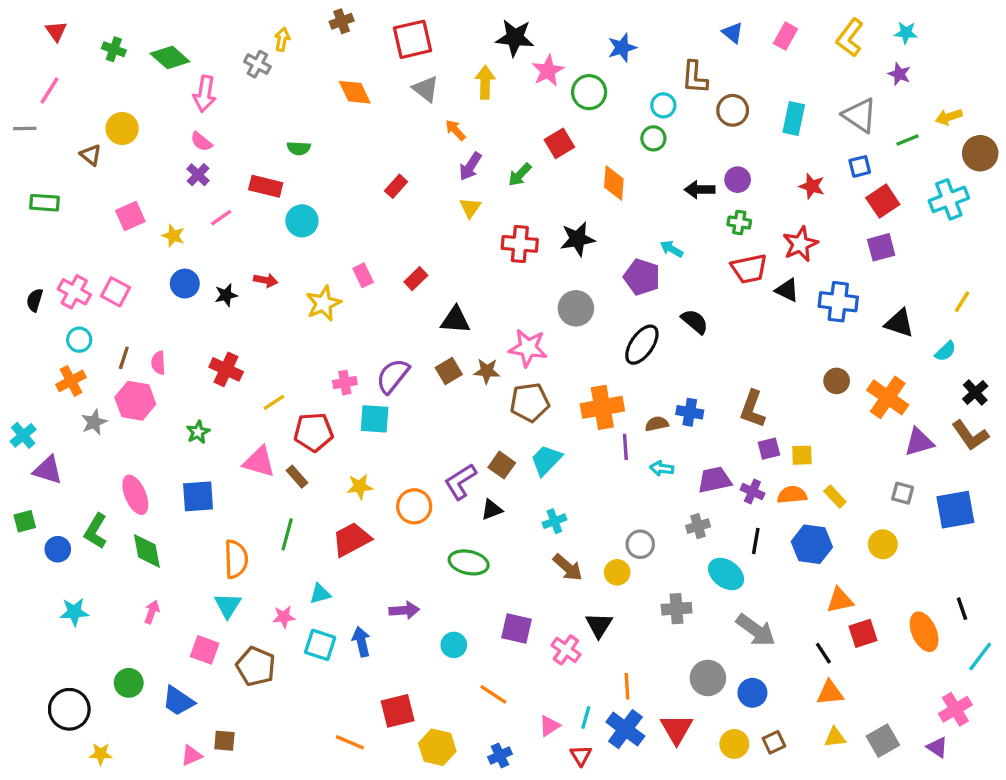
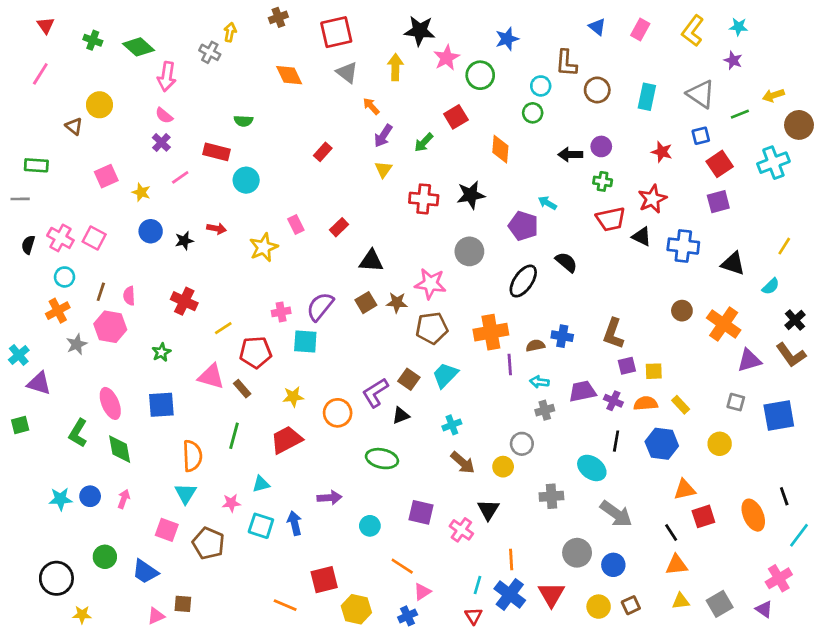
gray line: (25, 128) -> (20, 199), moved
gray cross: (698, 526) -> (545, 410), moved
blue circle: (58, 549) -> (90, 496), moved
pink triangle: (549, 726) -> (422, 592), moved

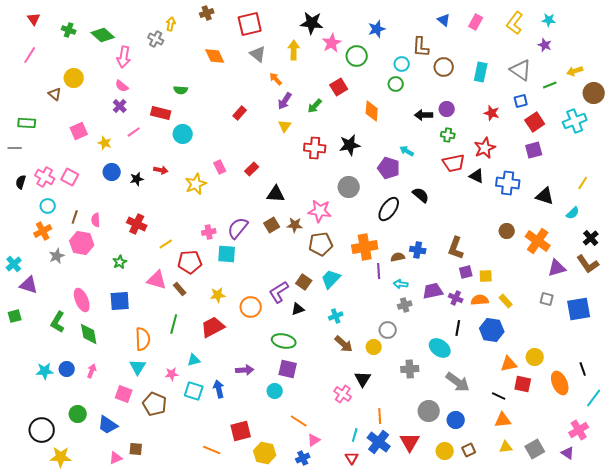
yellow circle: (720, 444) -> (535, 357), moved
purple square: (421, 512) -> (288, 369), moved
red square: (703, 516) -> (523, 384), turned 30
black line: (671, 533) -> (499, 396), turned -32
yellow star: (82, 615) -> (61, 457), size x1.5

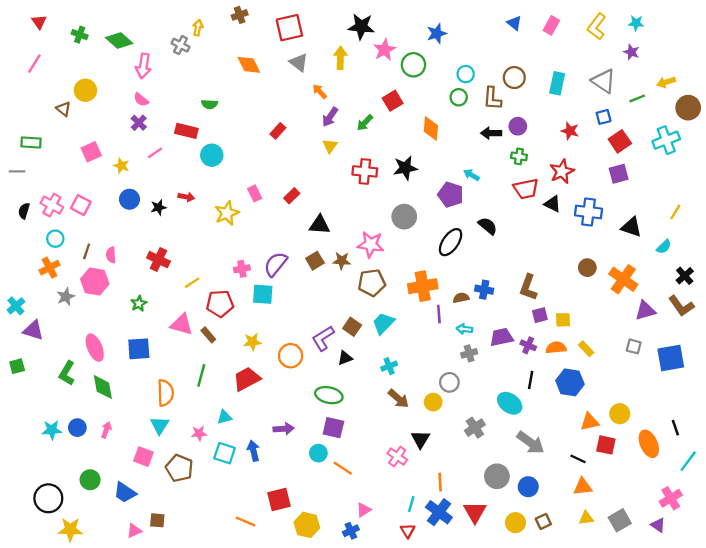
brown L-shape: (421, 47) -> (492, 98), moved
gray cross: (410, 369) -> (475, 428), turned -30
orange line: (299, 421) -> (343, 468), moved

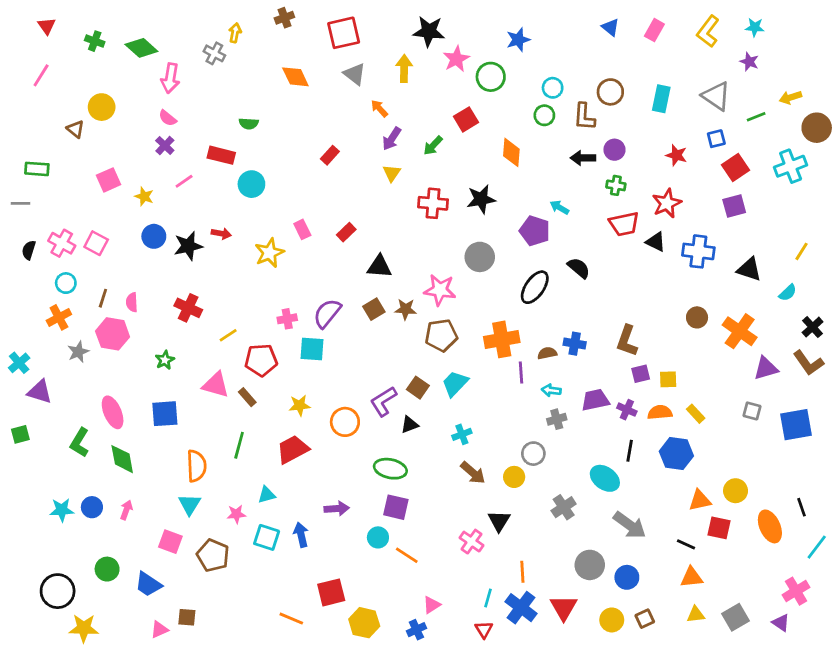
black star: (158, 207) -> (188, 246), size x1.5

